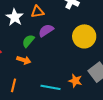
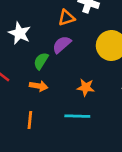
orange triangle: (38, 12) -> (66, 18), moved
orange star: (75, 81) -> (86, 87), moved

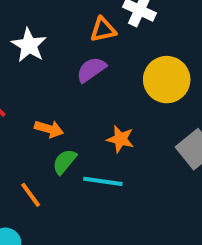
green semicircle: (41, 61) -> (64, 162), moved
orange line: (30, 120) -> (31, 195), moved, turned -48

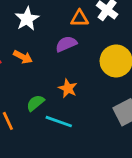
orange arrow: (49, 129) -> (23, 57), moved
orange star: (120, 139) -> (68, 88), moved

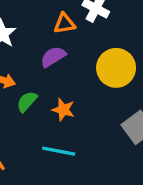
green semicircle: (35, 103) -> (27, 102), moved

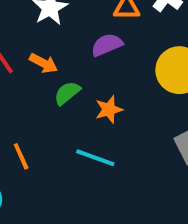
orange star: (63, 110) -> (109, 110), turned 30

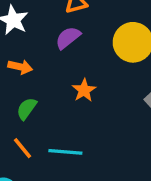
green semicircle: (67, 93) -> (27, 109), moved
cyan line: (95, 158) -> (65, 152), moved

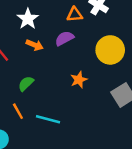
orange arrow: (20, 67) -> (35, 45), moved
orange star: (84, 90) -> (79, 80), moved

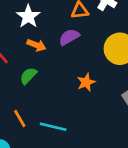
green semicircle: (26, 84) -> (28, 76), moved

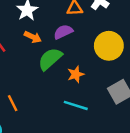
green semicircle: (28, 76) -> (50, 59), moved, size x1.5
cyan line: (53, 127) -> (76, 105), moved

